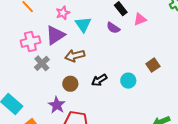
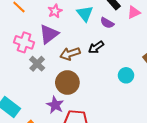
cyan triangle: (83, 24) -> (85, 14), moved
pink cross: (30, 42) -> (24, 42), turned 36
black arrow: (99, 80) -> (96, 47), moved
brown circle: (70, 84) -> (67, 83), size x1.5

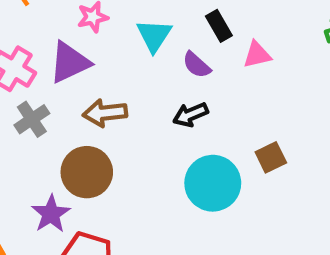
black arrow: (96, 47) -> (190, 115), moved
cyan circle: (126, 75) -> (213, 183), size x1.6

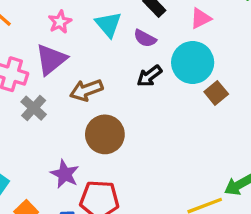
pink triangle: (257, 55) -> (201, 18), moved
brown circle: (87, 172) -> (105, 134), moved
cyan circle: (213, 183) -> (193, 63), moved

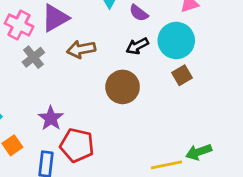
brown square: (216, 93) -> (182, 75), moved
brown circle: (105, 134) -> (123, 87), moved

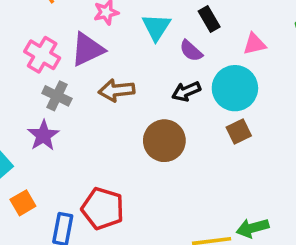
gray cross: (33, 57) -> (57, 96), turned -30
purple star: (51, 118) -> (43, 135), moved

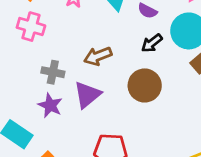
purple triangle: (87, 49) -> (87, 95), moved
pink cross: (42, 55) -> (31, 27), moved

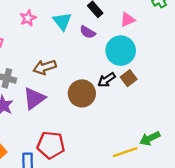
black arrow: (152, 43) -> (107, 80), moved

